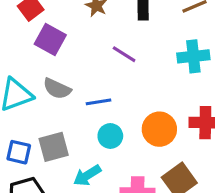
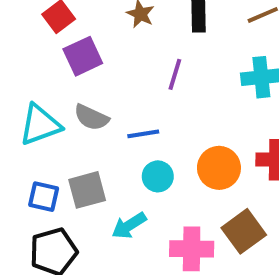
purple square: (50, 40) -> (83, 56), turned 36
purple line: (124, 54) -> (175, 74), turned 75

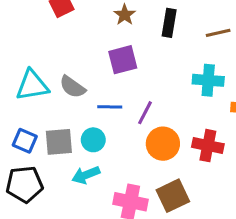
purple square: (83, 56) -> (123, 60), moved
purple line: (175, 74) -> (145, 113), moved
cyan circle: (158, 176) -> (93, 140), moved

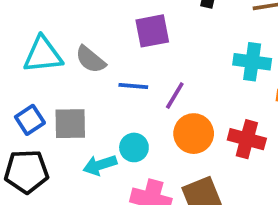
cyan circle: (93, 140) -> (134, 147), moved
blue square: (25, 141) -> (30, 120), turned 30

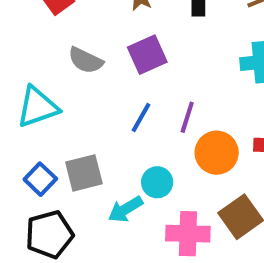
gray semicircle: (91, 59) -> (86, 60), moved
blue line: (133, 86) -> (141, 117), turned -52

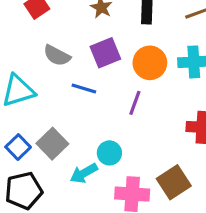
blue line: (141, 117) -> (84, 88), moved, turned 75
orange circle: (217, 153) -> (150, 63), moved
gray square: (84, 173) -> (52, 144), turned -32

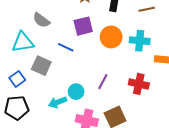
gray semicircle: (57, 55) -> (41, 20), moved
purple line: (135, 103) -> (103, 82), moved
gray square: (52, 144) -> (41, 66), moved, turned -30

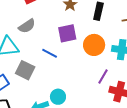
gray semicircle: (41, 20) -> (27, 26), turned -72
purple line: (103, 82) -> (103, 76), moved

